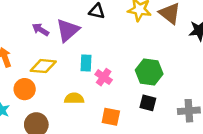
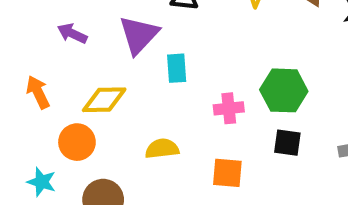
purple arrow: (40, 30) -> (72, 34), moved
cyan rectangle: (86, 63) -> (177, 68), moved
pink cross: (104, 77) -> (229, 108), moved, turned -35

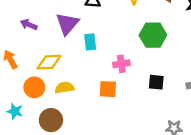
green hexagon: (284, 90) -> (153, 35), moved
yellow semicircle: (162, 149) -> (64, 88), moved
orange square: (227, 173) -> (108, 89), moved

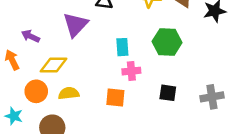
purple arrow: (29, 25) -> (30, 36), moved
cyan rectangle: (90, 42) -> (122, 47), moved

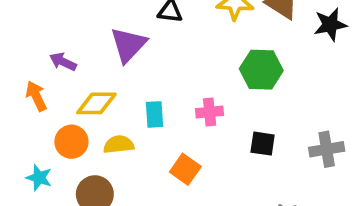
cyan rectangle: (122, 47) -> (154, 114), moved
orange square: (115, 97) -> (185, 169), moved, turned 30

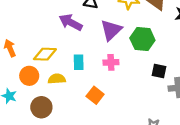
purple triangle: (128, 45) -> (111, 30), moved
purple arrow: (63, 62) -> (71, 22), moved, size x1.5
black square: (263, 144) -> (159, 71), moved

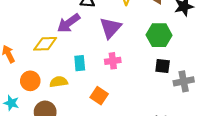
purple arrow: (71, 22) -> (69, 23), turned -60
green hexagon: (142, 39) -> (159, 35), moved
yellow diamond: (45, 54) -> (45, 44), moved

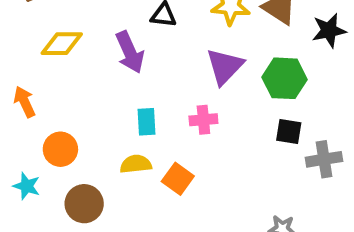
purple arrow: (69, 23) -> (130, 52), turned -80
purple triangle: (110, 28) -> (225, 66), moved
yellow diamond: (45, 44) -> (62, 44), moved
yellow semicircle: (59, 82) -> (136, 164), moved

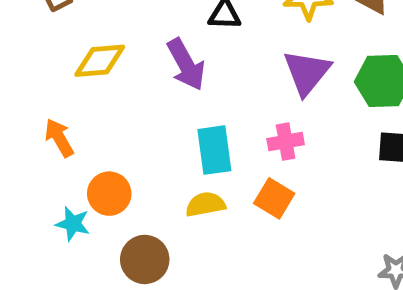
cyan rectangle: (146, 122) -> (214, 150), size x1.4
orange square: (178, 179) -> (274, 198), moved
cyan star: (27, 186) -> (73, 224), moved

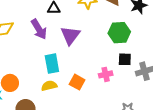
purple triangle: (307, 72) -> (70, 35), moved
pink cross: (286, 142) -> (106, 74), moved

